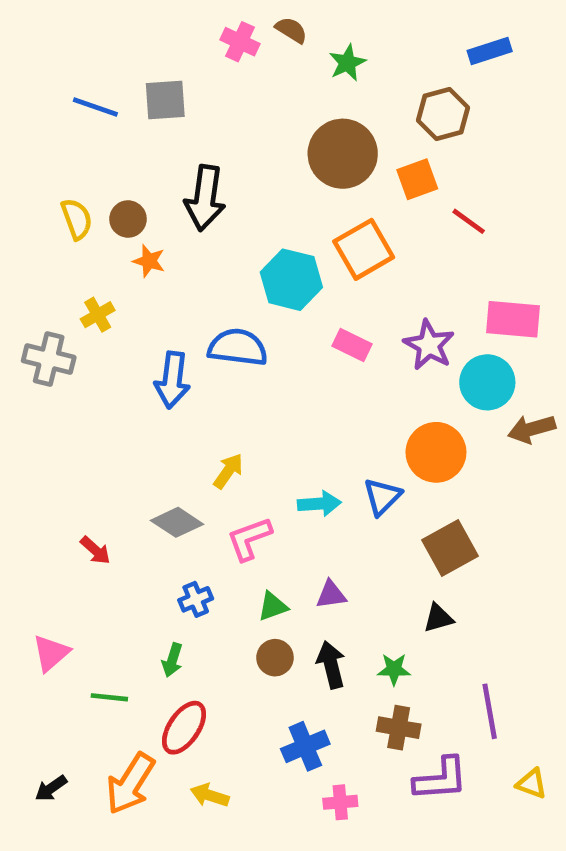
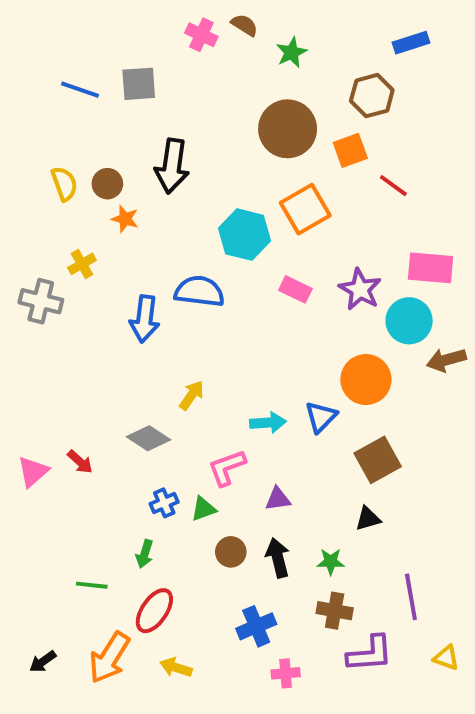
pink L-shape: (249, 539) -> (227, 468), moved
green triangle: (273, 606) -> (203, 509), moved
pink triangle: (51, 653) -> (33, 472), moved

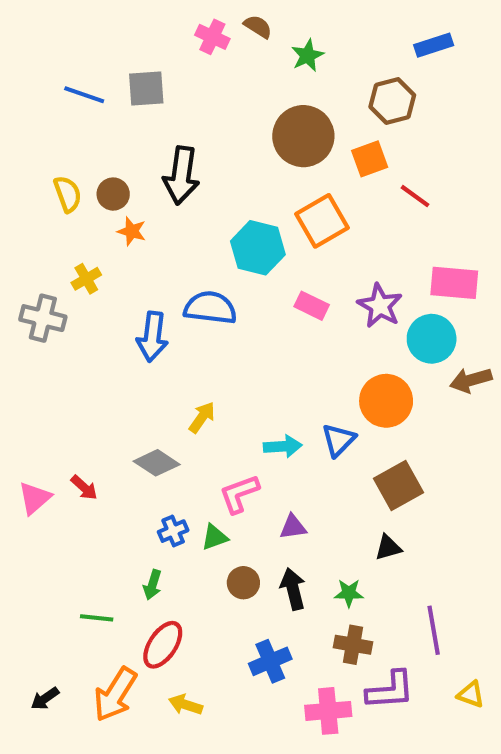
pink cross: (286, 673) -> (328, 711), moved, size x1.5

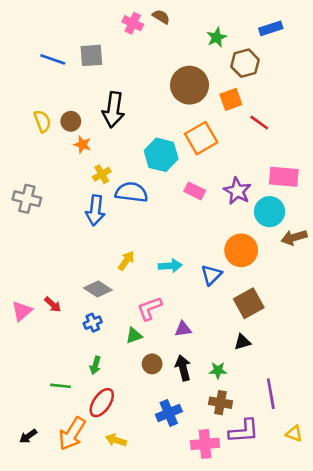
green star: (308, 55) -> (217, 37), moved
yellow cross: (86, 279) -> (102, 174), moved
cyan arrow: (283, 446) -> (170, 266), moved
blue cross: (173, 531) -> (93, 323), moved

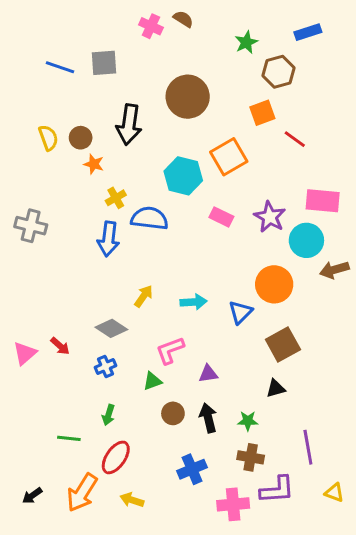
brown circle: (190, 85) -> (188, 97), moved

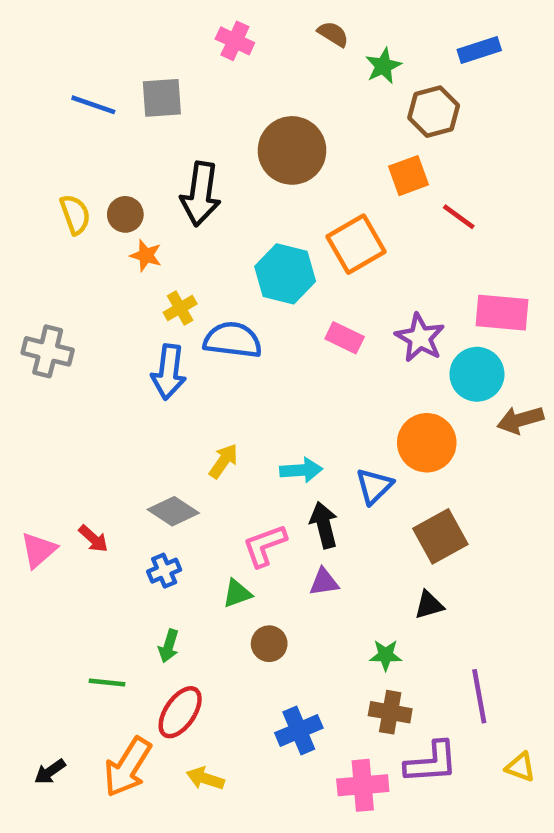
brown semicircle: (183, 19) -> (333, 34), moved
black arrow: (208, 418) -> (324, 525), moved

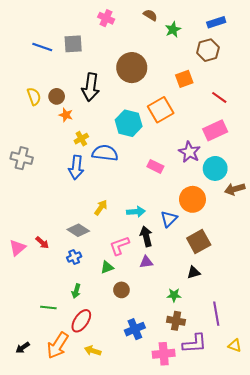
brown hexagon: (434, 112) -> (208, 50), moved
red line: (459, 217) -> (219, 97), moved
pink rectangle: (502, 313) -> (215, 130), moved, turned -30
pink rectangle: (345, 338) -> (155, 166), moved

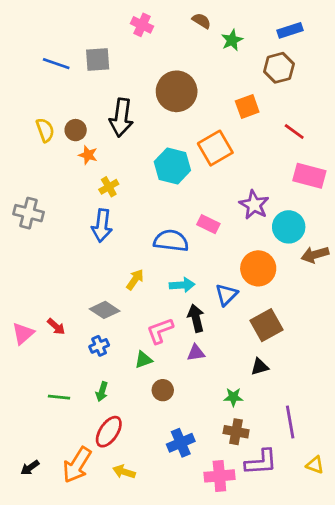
pink rectangle: (215, 130) -> (309, 176), moved, turned 40
blue semicircle: (105, 153) -> (171, 241), moved
green line: (48, 307) -> (59, 397), moved

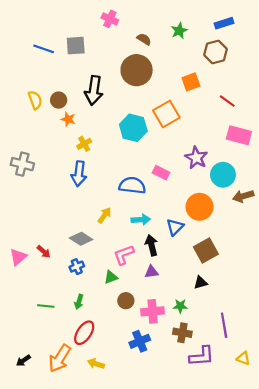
brown semicircle: (201, 21) -> (144, 39), moved
pink cross: (219, 476) -> (153, 311), moved

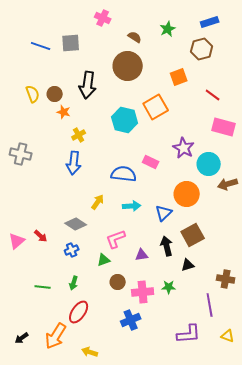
black arrow: (151, 245) -> (167, 246), moved
brown cross: (182, 333) -> (226, 279), moved
yellow arrow: (96, 364) -> (90, 352), moved

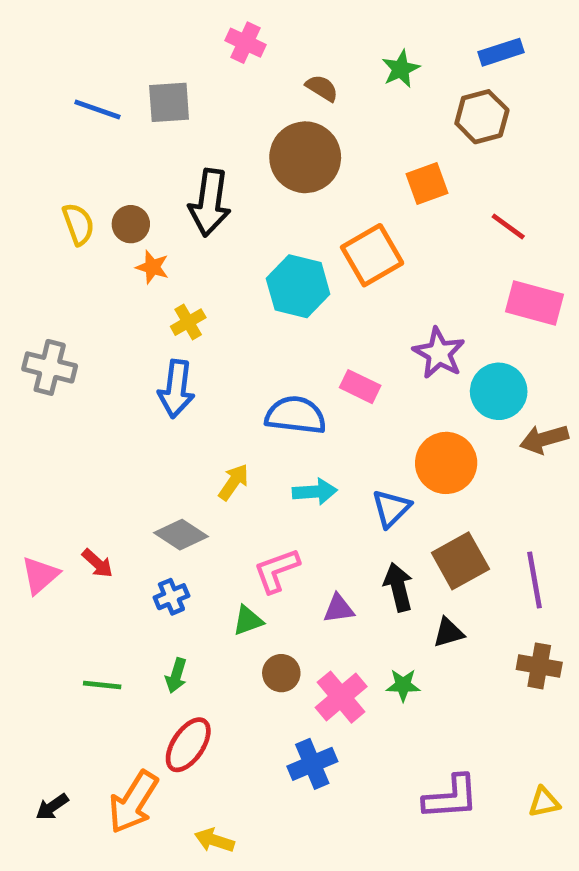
pink cross: (143, 292) -> (341, 697), turned -35
purple line: (210, 305) -> (534, 580), moved
yellow triangle: (228, 336) -> (544, 802), turned -32

